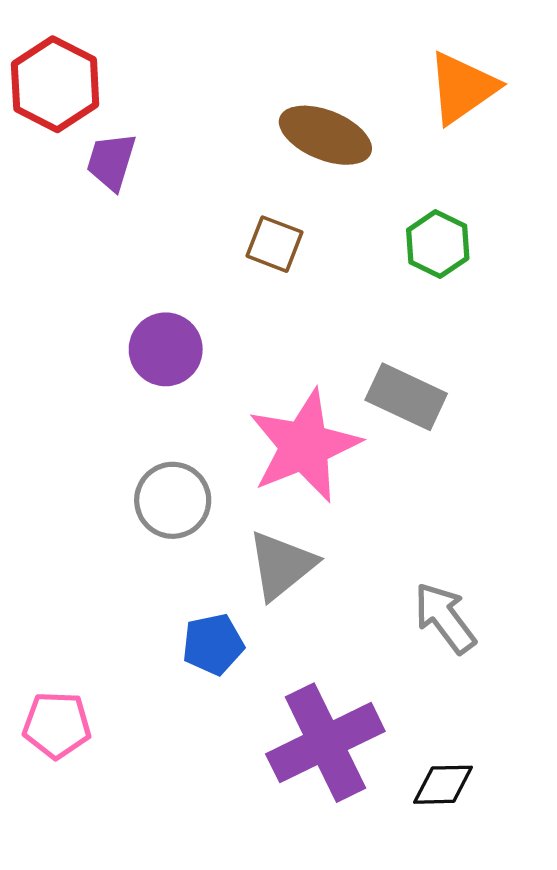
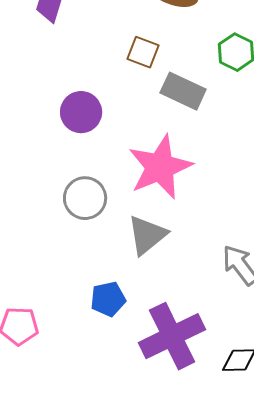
gray rectangle: (406, 397) -> (183, 91), moved
blue pentagon: (213, 644) -> (108, 299), moved

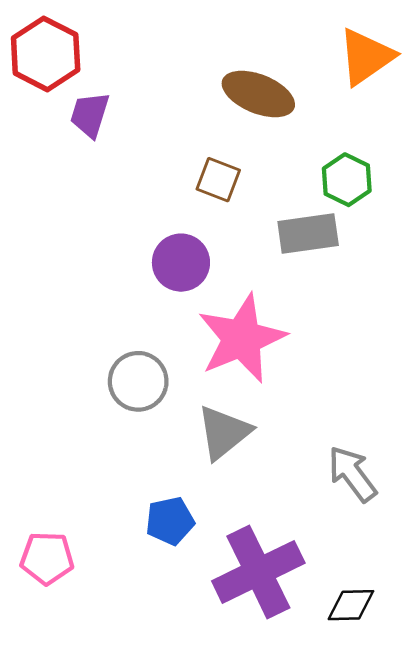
gray rectangle: (183, 91) -> (308, 234), moved, turned -33
purple circle: (81, 112) -> (181, 263), moved

